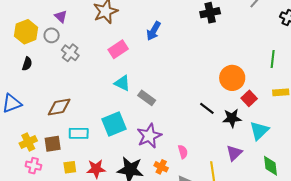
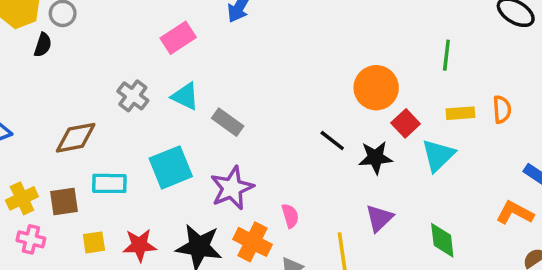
gray cross: (70, 53) -> (133, 96), moved
black semicircle: (27, 64) -> (43, 45), moved
cyan triangle: (259, 131) -> (438, 155), moved
orange cross: (161, 167) -> (252, 242), size x1.5

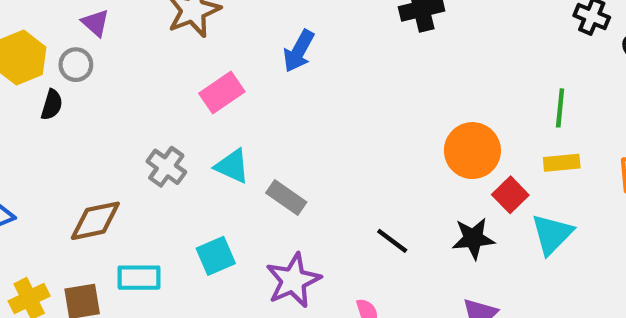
yellow rectangle: (460, 113) -> (562, 163), moved
black line: (332, 141) -> (392, 241), moved
cyan square: (171, 167) -> (216, 256), size x0.7

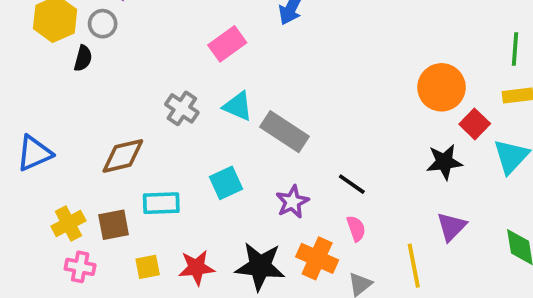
gray rectangle: (286, 198) -> (284, 132), size x1.4
black line: (392, 241) -> (352, 184), moved
purple star: (293, 280) -> (292, 202), size x0.7

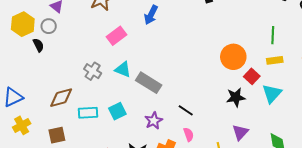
black semicircle: (83, 58) -> (38, 45), turned -40
cyan rectangle: (161, 203) -> (88, 113), moved
yellow cross: (68, 223) -> (22, 125), moved

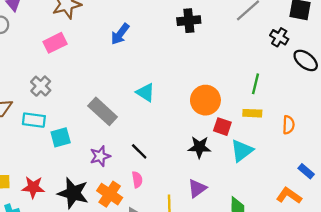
pink rectangle: (117, 36) -> (55, 43), moved
cyan triangle: (123, 69) -> (146, 93), moved
red square: (252, 76) -> (222, 127), turned -35
cyan rectangle: (88, 113) -> (34, 120), moved

